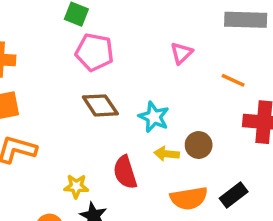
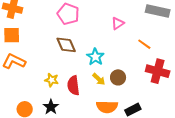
yellow arrow: (167, 154) -> (99, 79), turned -152
yellow star: (76, 186) -> (52, 80), moved

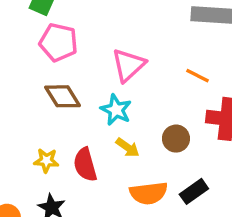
pink triangle: (118, 23) -> (128, 65), moved, size x1.5
brown circle: (118, 77) -> (176, 139), moved

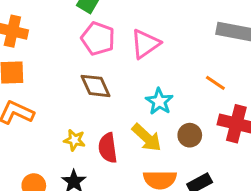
pink triangle: (128, 65) -> (145, 44), moved
cyan star: (116, 110) -> (159, 101), moved
yellow arrow: (128, 147) -> (147, 138), size x1.5

